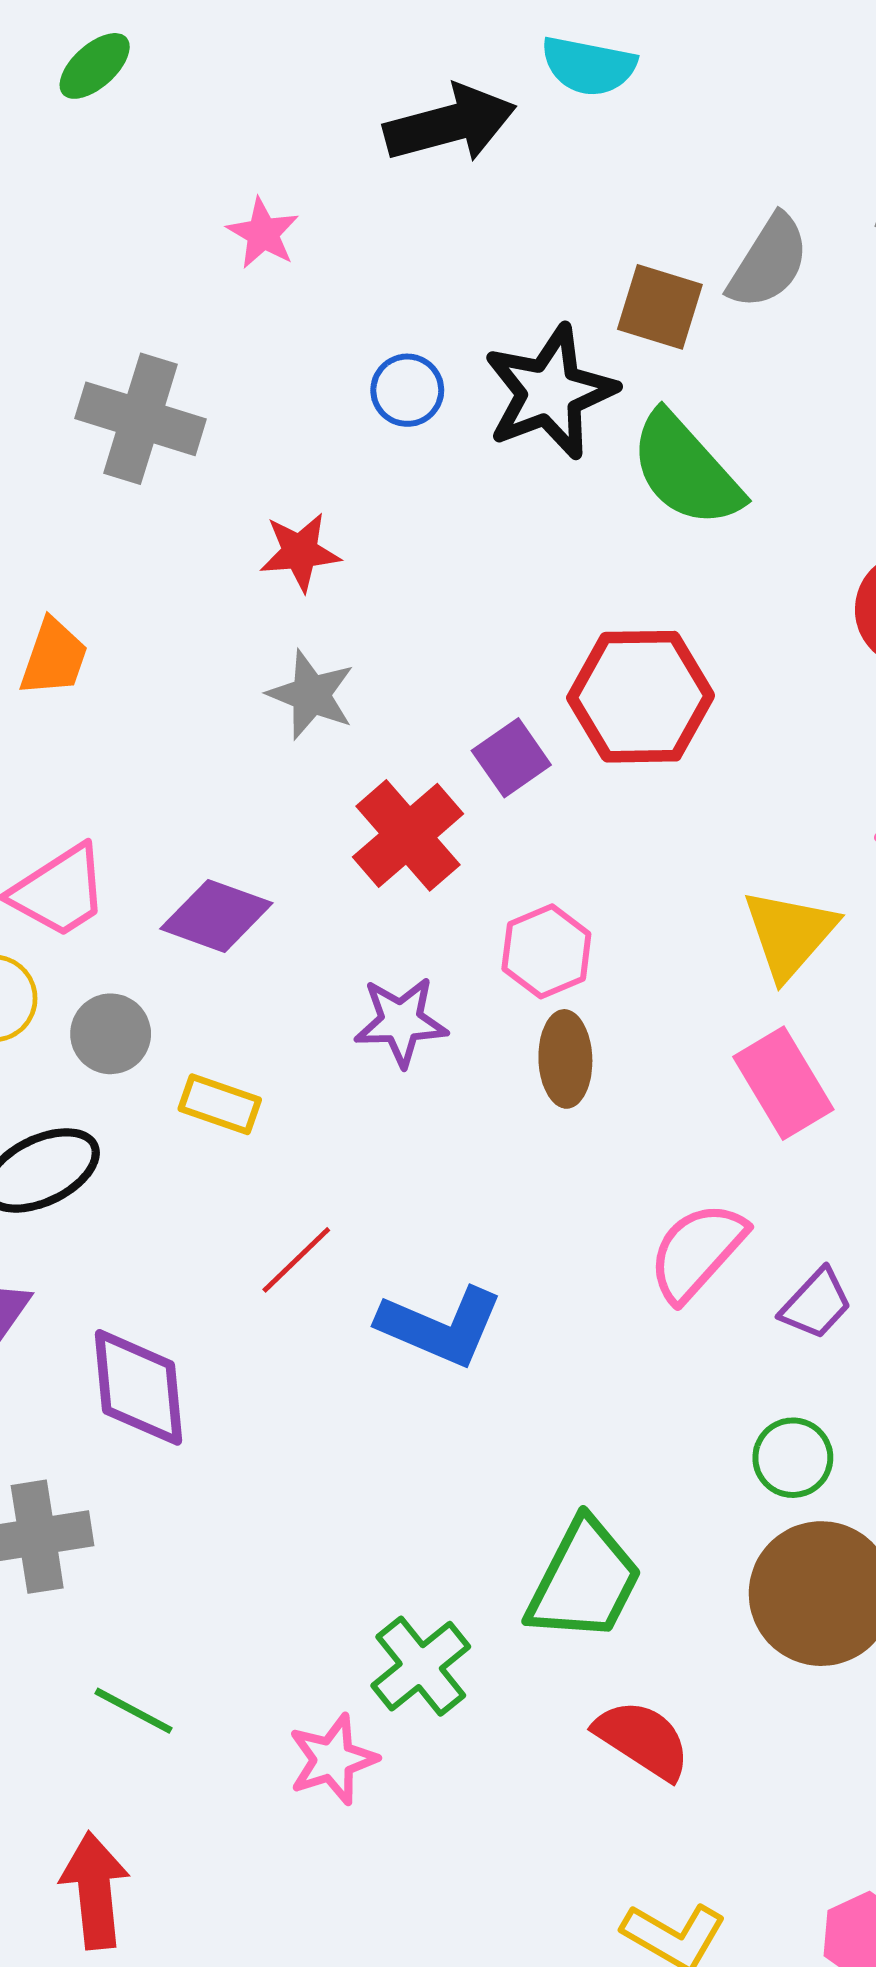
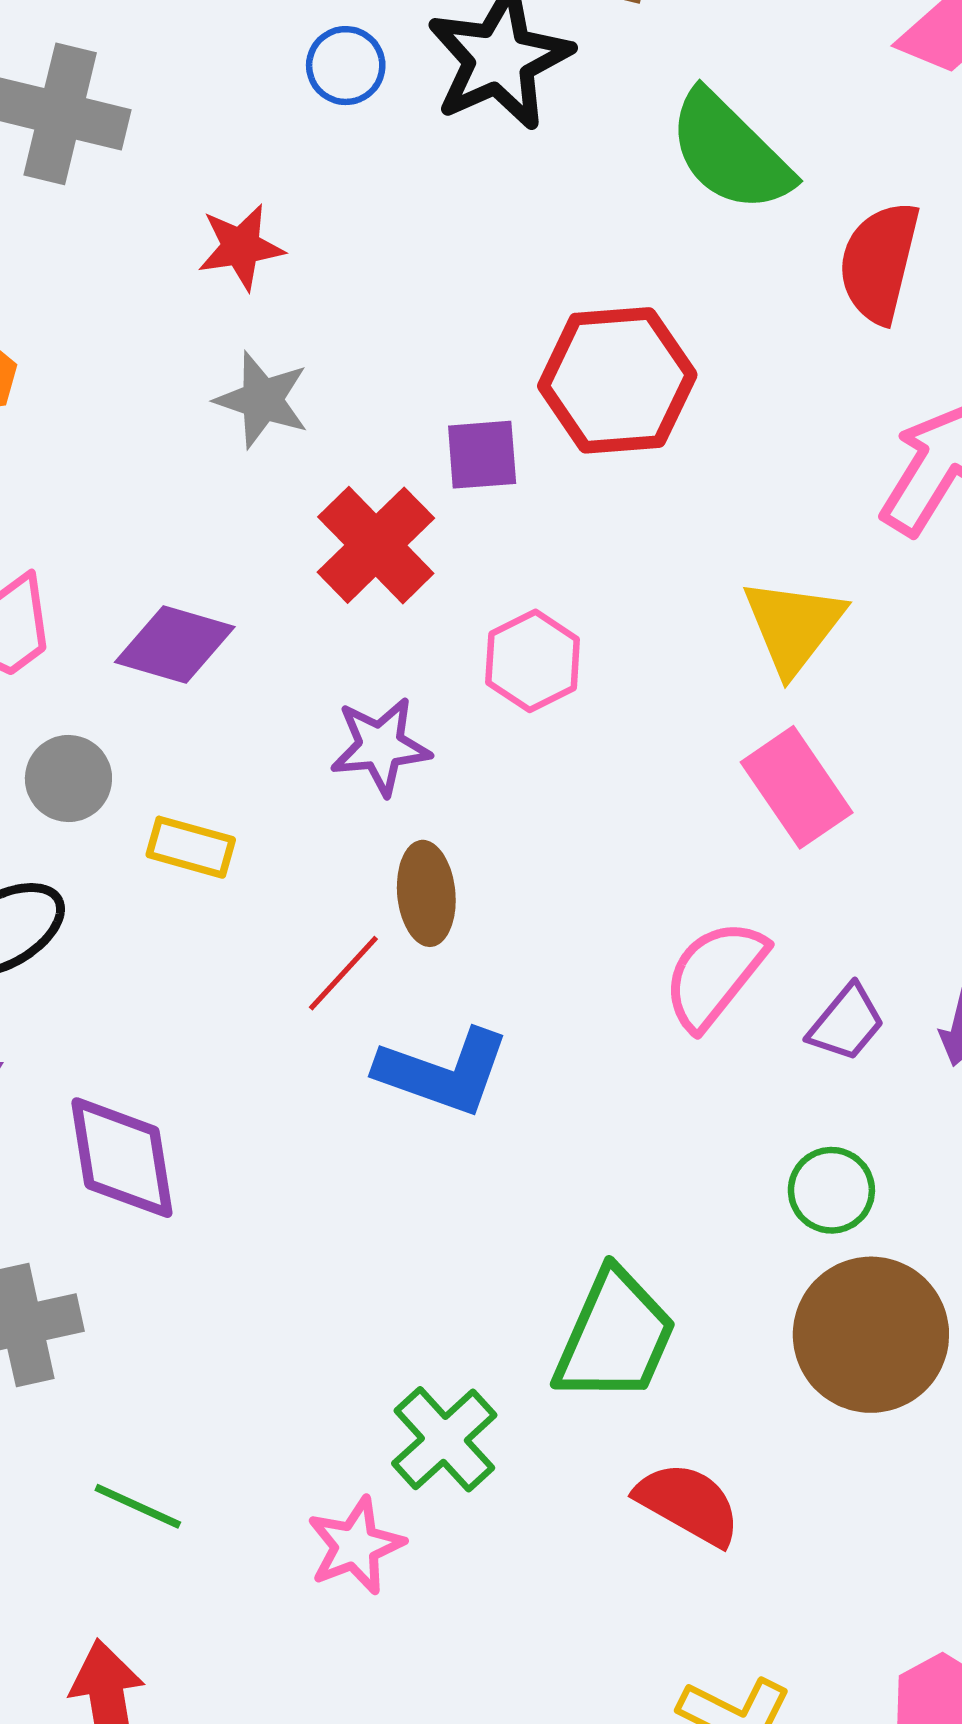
green semicircle: (686, 470) -> (730, 152), moved
purple square: (511, 758) -> (482, 455), turned 34
brown ellipse: (565, 1059) -> (426, 893), moved
red line: (296, 1260) -> (343, 973), moved

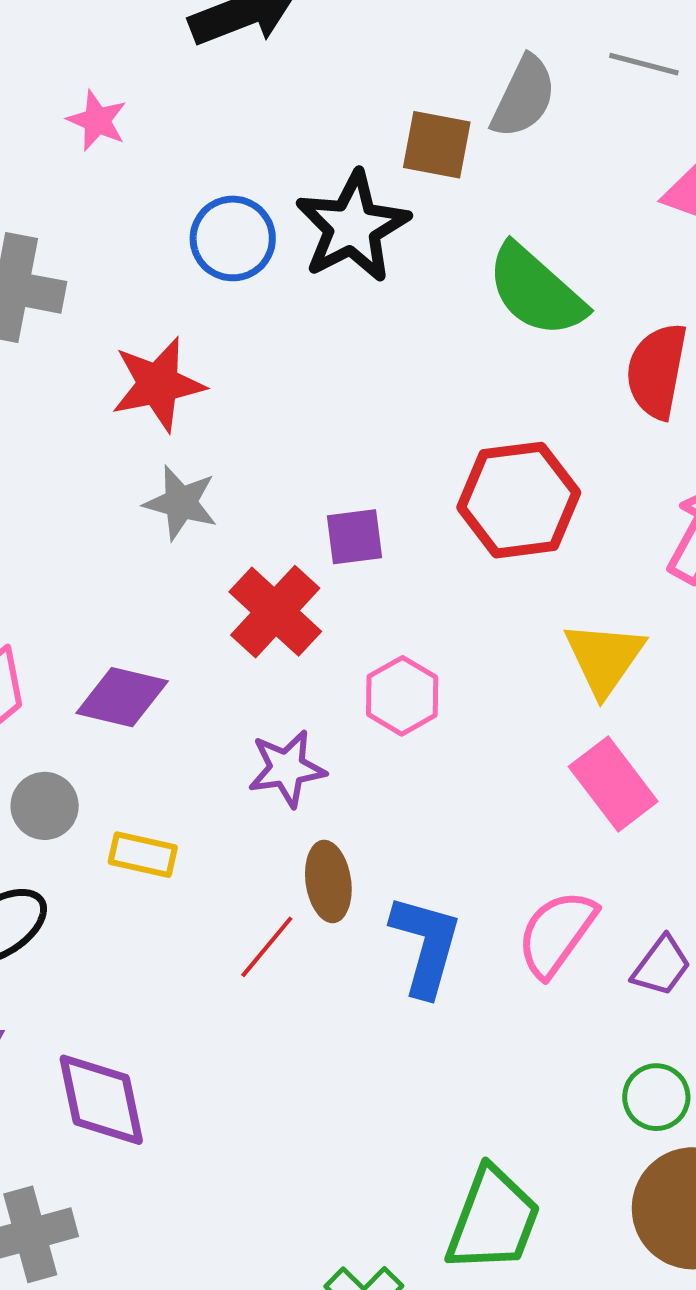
blue circle: (346, 66) -> (233, 238), size x1.4
red star: (241, 247) -> (158, 384), size x1.4
red hexagon: (617, 380) -> (519, 500), moved
blue L-shape: (443, 1072) -> (426, 945), moved, turned -91

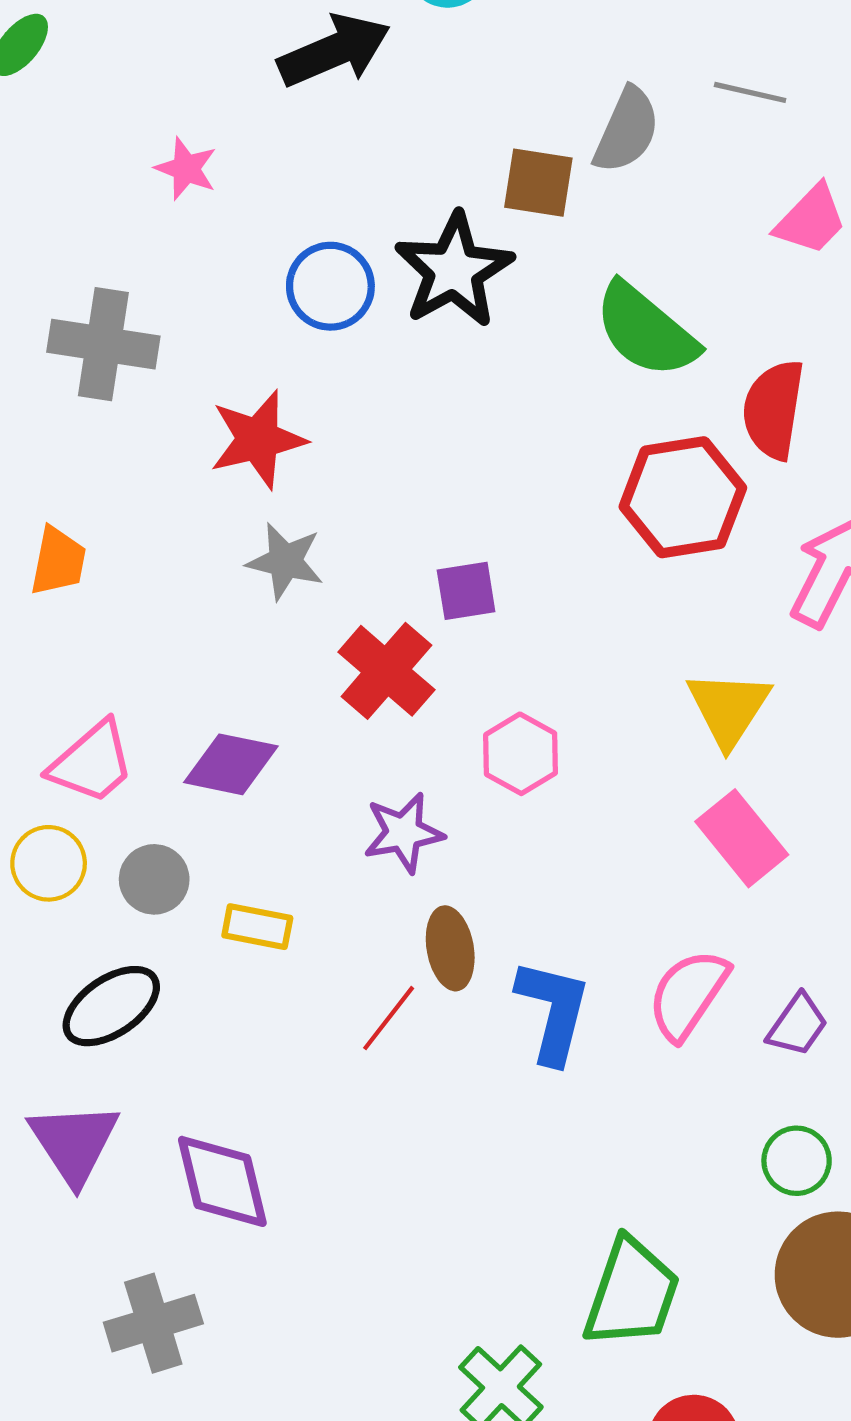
red hexagon: (519, 500) -> (683, 497), moved

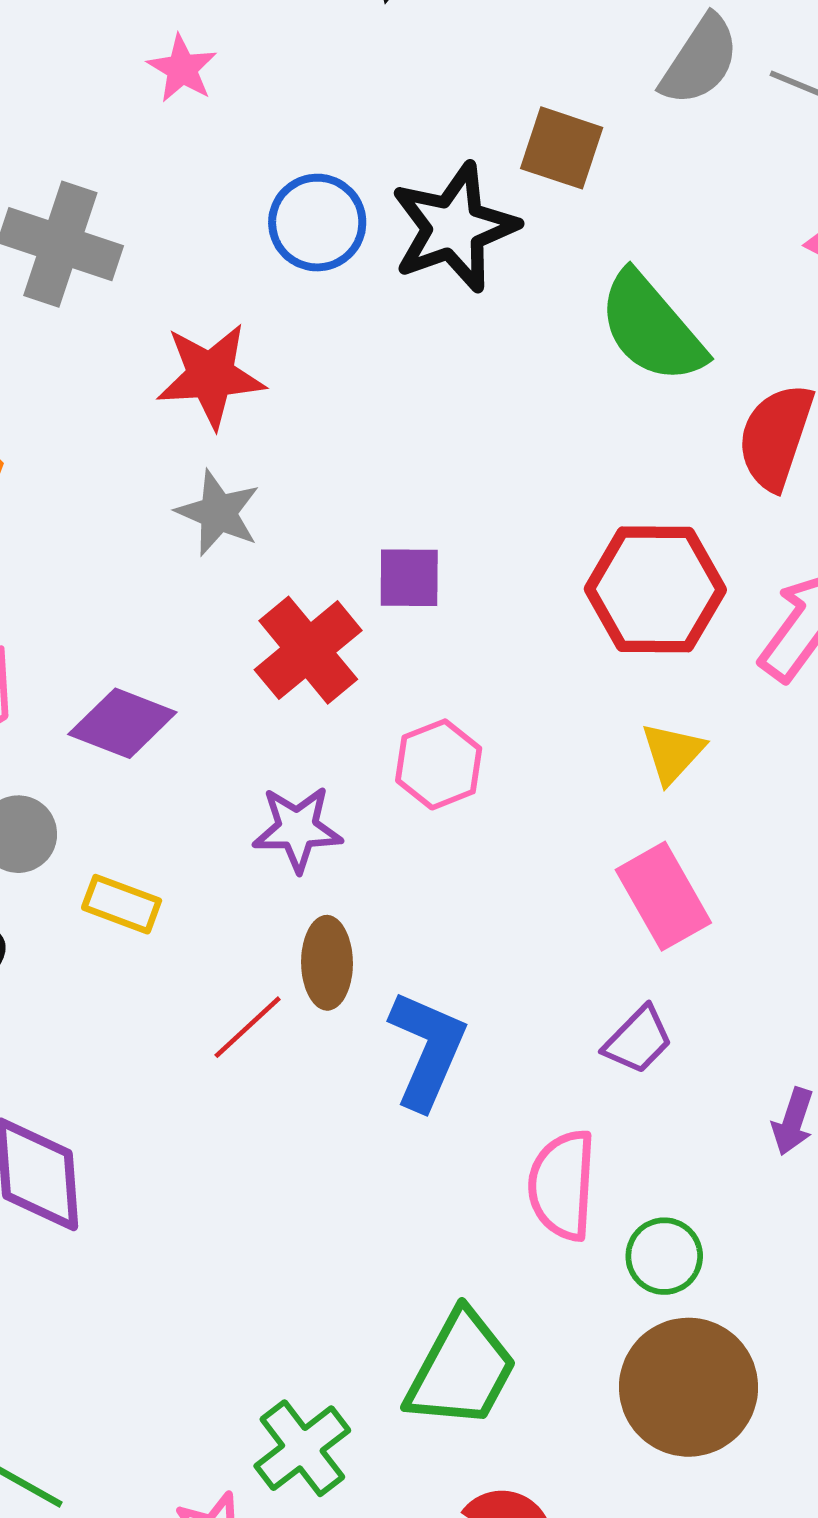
gray semicircle: (627, 130) -> (700, 60), moved
red hexagon: (683, 497) -> (655, 589), moved
yellow triangle: (728, 708) -> (673, 753), size x0.7
pink semicircle: (688, 995) -> (562, 1185), moved, turned -40
purple trapezoid: (797, 1025) -> (638, 1040), moved

